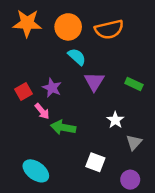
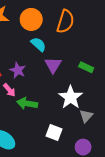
orange semicircle: (109, 29) -> (65, 22), turned -60
white star: (115, 120) -> (71, 97), size x1.6

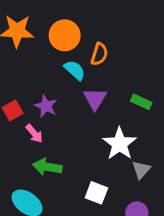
orange semicircle: (65, 22) -> (99, 54), moved, size x0.7
green arrow: (27, 103) -> (47, 167), moved

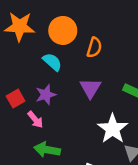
cyan semicircle: (75, 70) -> (52, 62), moved
purple star: (46, 106) -> (46, 95), turned 30

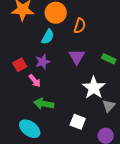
cyan semicircle: (52, 62) -> (48, 37), turned 77

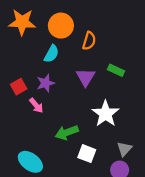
green rectangle: (109, 59) -> (116, 70), moved
green arrow: (44, 104) -> (67, 132), moved, turned -30
gray triangle: (109, 106) -> (124, 149), moved

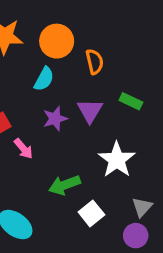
orange semicircle: (89, 41) -> (95, 62), turned -30
purple star: (46, 83) -> (55, 119), moved
white square: (87, 154) -> (91, 213), turned 30

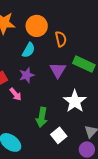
green rectangle: (131, 101) -> (84, 64), size x1.5
purple star: (55, 119) -> (27, 75), moved
green arrow: (65, 185) -> (42, 117), turned -60

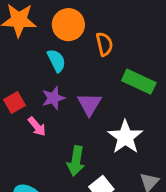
cyan semicircle: (29, 50) -> (56, 61), turned -56
purple triangle: (58, 70) -> (89, 104), moved

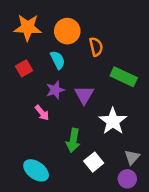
red square: (14, 103) -> (24, 68), moved

